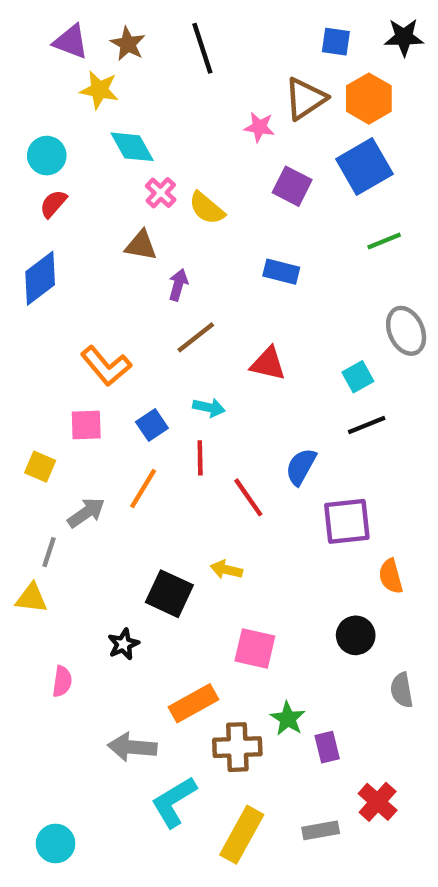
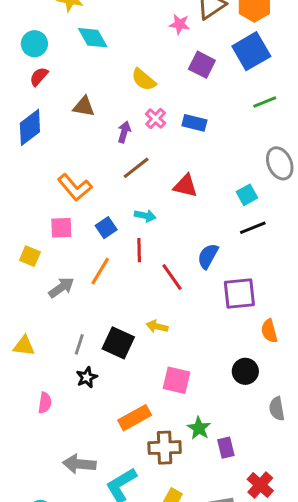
pink cross: (161, 193) -> (156, 118), moved
brown triangle: (141, 245) -> (84, 107), moved
gray line: (49, 552) -> (79, 344), moved
gray arrow: (132, 747) -> (79, 464), moved

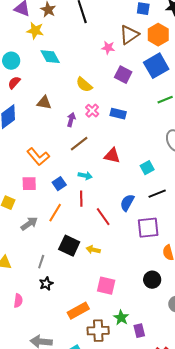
cyan square: (247, 195) -> (147, 168), moved
black line: (253, 228) -> (157, 194), moved
black square: (118, 343) -> (69, 246), moved

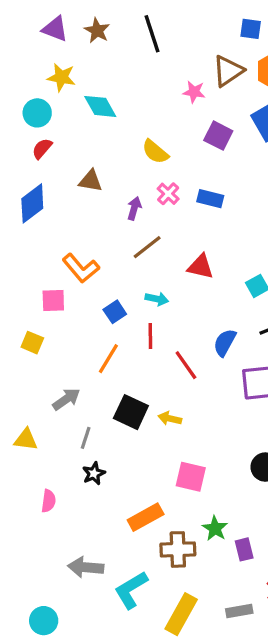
yellow star: (35, 31) -> (61, 77), moved
pink square: (29, 184) -> (53, 300), moved
gray arrow: (29, 224) -> (66, 399), moved

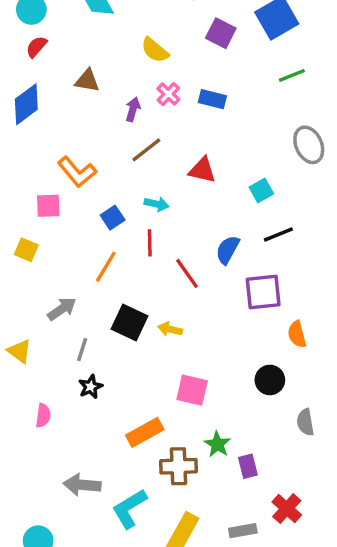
yellow triangle: (26, 440) -> (19, 351), turned 30

